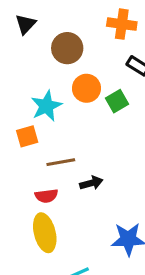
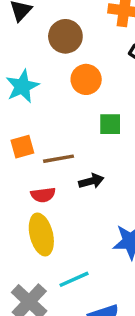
green square: (117, 101) -> (110, 124), moved, turned 30
cyan star: (46, 106) -> (22, 86), moved
orange square: (27, 136) -> (22, 147), moved

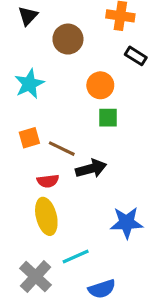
orange circle: (86, 79) -> (100, 85), moved
brown line: (59, 159) -> (62, 149), turned 36
black arrow: (91, 181) -> (91, 169), size x1.4

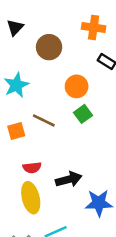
green square: (108, 118) -> (83, 114), turned -36
brown line: (62, 149) -> (44, 120), moved
black arrow: (91, 169) -> (69, 179), moved

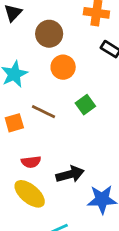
orange circle: (77, 86) -> (63, 67), moved
yellow ellipse: (31, 198) -> (30, 194), turned -36

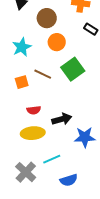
green square: (85, 105) -> (73, 69), size x1.6
yellow ellipse: (30, 194) -> (33, 133), turned -45

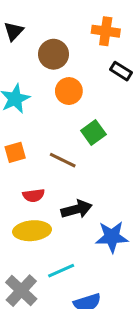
green square: (73, 69) -> (93, 132), size x0.7
brown line: (43, 74) -> (63, 160), moved

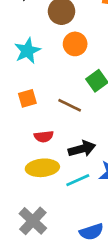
cyan line: (61, 271) -> (78, 180), moved

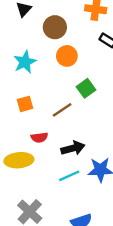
brown line: (70, 105) -> (62, 110), turned -60
yellow ellipse: (42, 168) -> (19, 160), moved

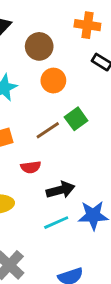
brown line: (62, 110) -> (48, 130), moved
red semicircle: (39, 137) -> (31, 167), moved

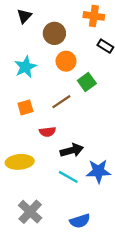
green square: (76, 119) -> (87, 82), moved
cyan line: (56, 223) -> (68, 177), turned 54

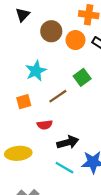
orange circle: (66, 61) -> (75, 40), moved
cyan star: (25, 67) -> (36, 71), moved

